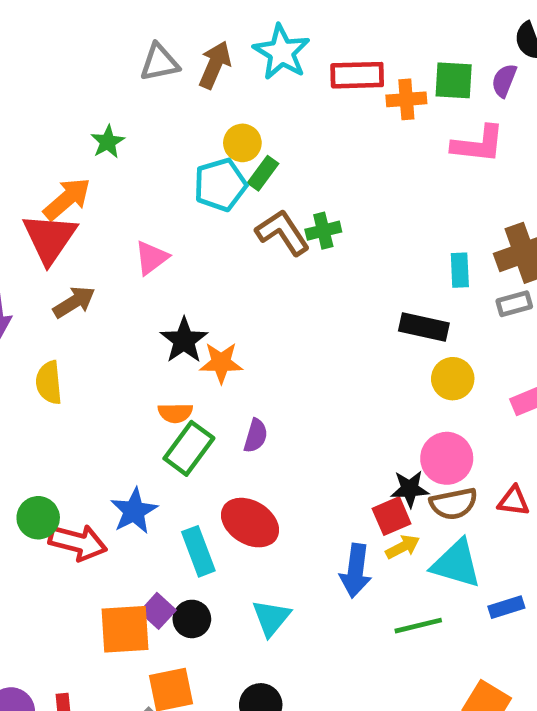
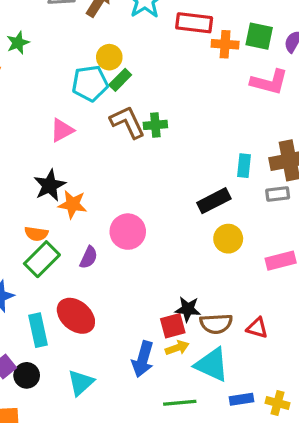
pink triangle: (151, 258) -> (62, 130), moved
black rectangle: (424, 327) -> (214, 201), turned -48
pink circle: (447, 458) -> (128, 232), moved

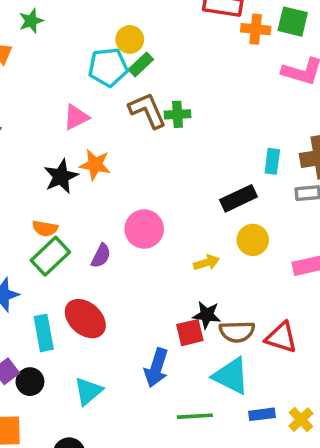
orange star: (73, 204) -> (95, 165), moved
red triangle: (257, 328) -> (281, 338), size x1.4
yellow arrow: (177, 348) -> (206, 263), moved
yellow cross: (278, 403) -> (301, 420), turned 30

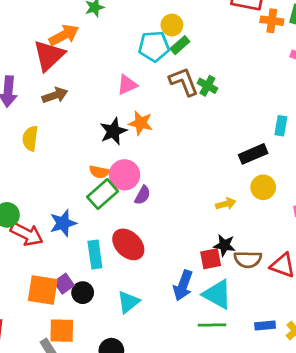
green cross: (177, 114) -> (207, 86), turned 30
pink circle: (144, 229) -> (125, 175), moved
cyan triangle: (231, 376) -> (217, 294), moved

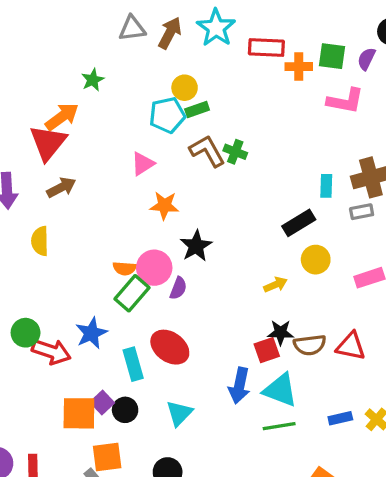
green rectangle: (180, 45) -> (197, 109), turned 30
black star: (113, 131) -> (196, 246), moved

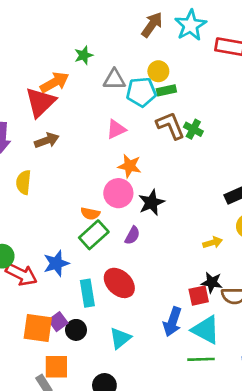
gray triangle: (132, 28) -> (114, 79), moved
pink circle: (154, 268) -> (118, 193), moved

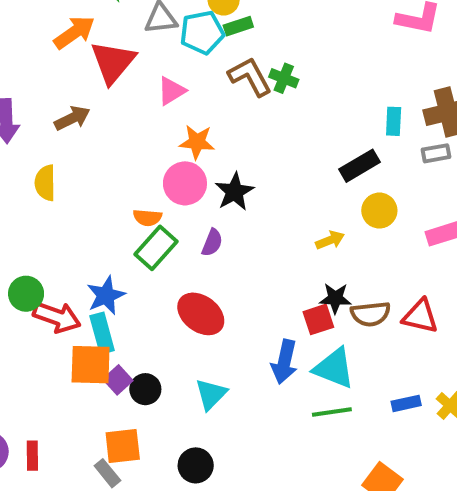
red triangle: (40, 102) -> (113, 62), moved
cyan rectangle: (87, 293) -> (102, 333), moved
orange square: (38, 328) -> (91, 365), moved

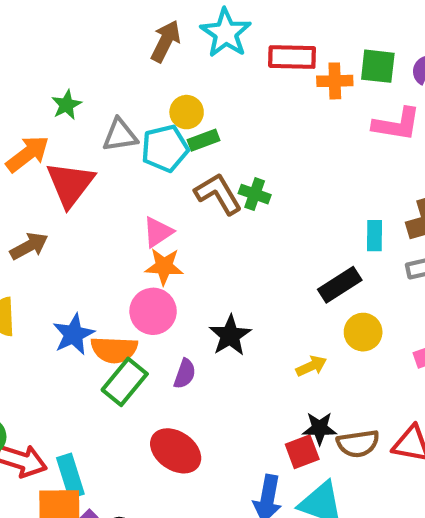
pink triangle: (171, 91) -> (158, 232), moved
black star: (235, 192) -> (230, 335), moved
orange semicircle: (147, 218) -> (114, 350), size x1.5
blue star: (106, 295) -> (74, 334), moved

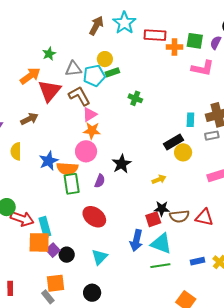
brown L-shape: (218, 194) -> (79, 96), moved
yellow circle: (363, 332) -> (183, 152), moved
green rectangle: (125, 382) -> (72, 184), turned -50

